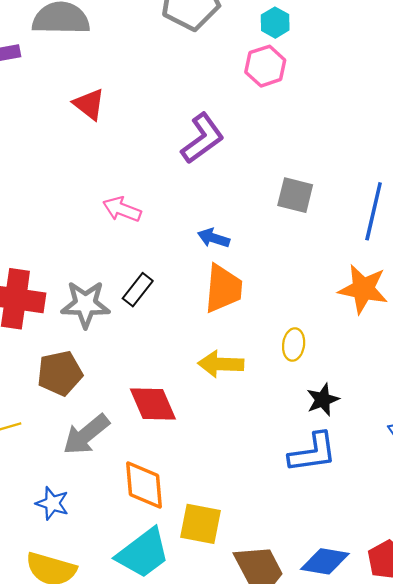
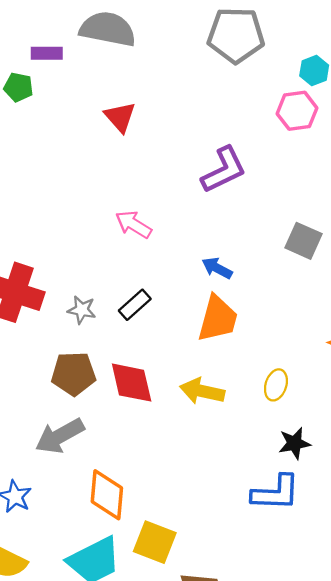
gray star: (85, 304) -> (82, 310), size x0.6
brown pentagon: (60, 373) -> (74, 374), moved
red diamond: (153, 404) -> (132, 383), moved

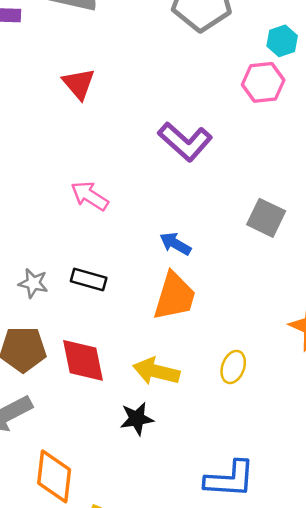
purple L-shape: (224, 170) -> (185, 142), turned 66
black rectangle: (135, 305) -> (89, 279), turned 56
black star: (294, 443) -> (137, 419), moved

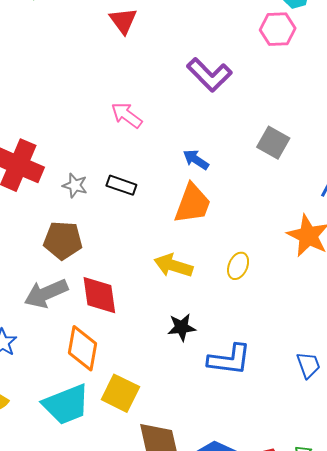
red diamond: (83, 360) -> (99, 295), moved
black star: (137, 419) -> (182, 327), moved

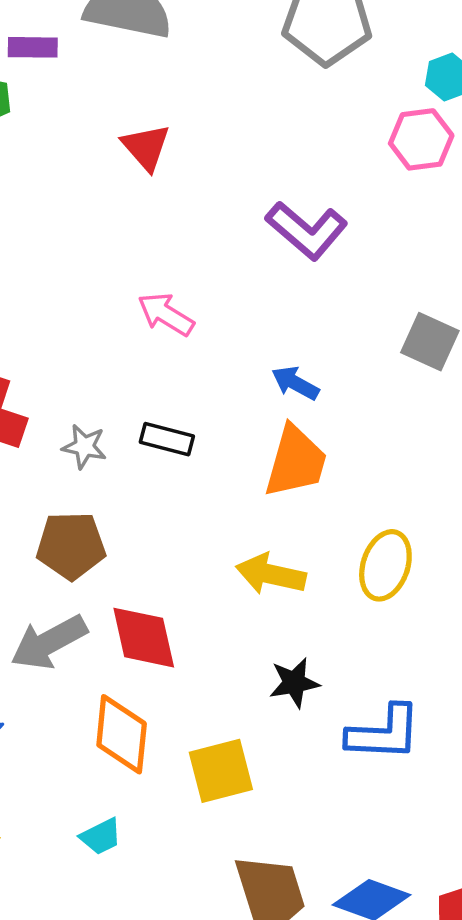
yellow ellipse: (238, 266) -> (385, 565), size x1.4
yellow square: (120, 393) -> (221, 771), moved, turned -36
cyan trapezoid: (66, 404) -> (101, 836), size x0.5

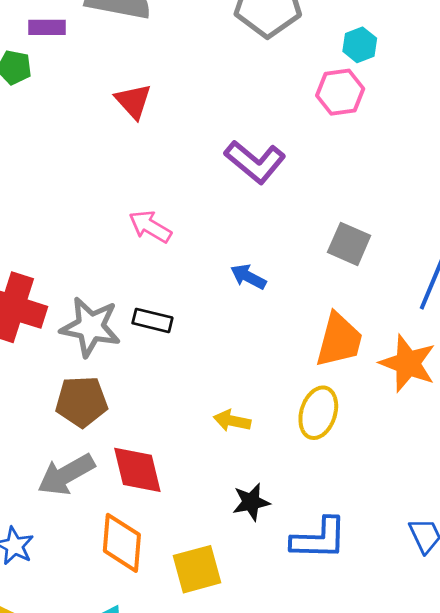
gray star: (84, 447) -> (90, 327), size x1.8
orange trapezoid: (296, 462) -> (339, 340), moved
yellow arrow: (271, 574) -> (232, 421), size x0.7

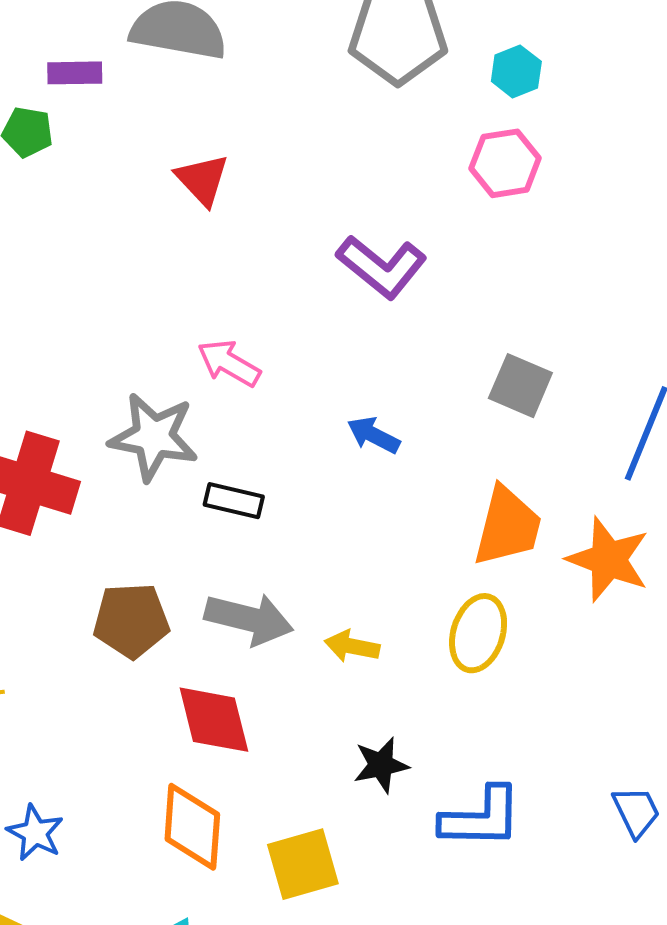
cyan hexagon: (360, 45) -> (516, 71), moved
gray star: (90, 327) -> (154, 437), moved
gray arrow: (66, 475) -> (249, 619), moved, turned -136

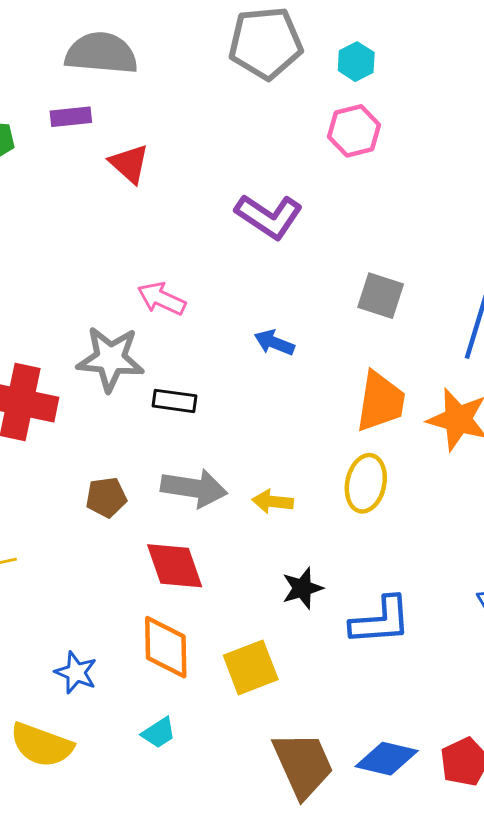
purple rectangle: (75, 73) -> (71, 117), moved
brown pentagon: (131, 620) -> (106, 497), size x0.7
blue star: (35, 833) -> (76, 673), moved

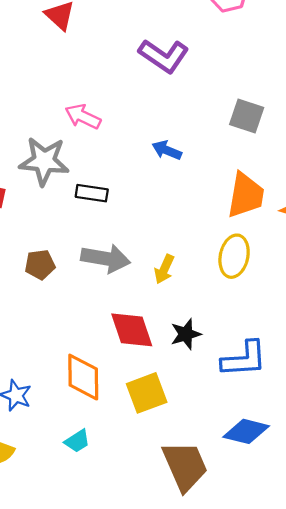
yellow arrow: (273, 502) -> (164, 269), turned -72
red diamond: (175, 566) -> (132, 330), moved
blue diamond: (387, 759) -> (246, 431), moved

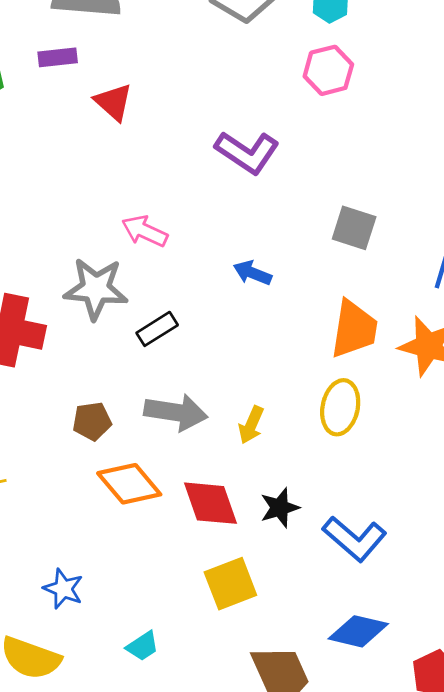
black rectangle: (92, 193) -> (157, 329), turned -40
blue L-shape: (244, 359) -> (355, 539), turned 45
orange diamond: (83, 377) -> (129, 484), moved, turned -39

